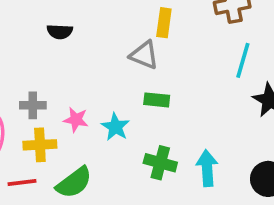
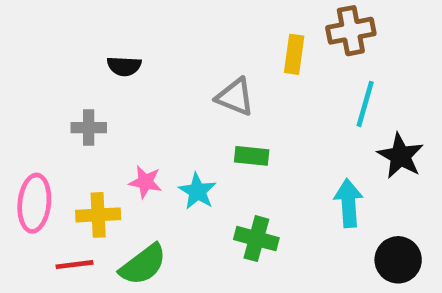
yellow rectangle: (164, 23) -> (294, 54), moved
gray cross: (33, 105) -> (89, 128), moved
cyan arrow: (207, 168) -> (349, 203), moved

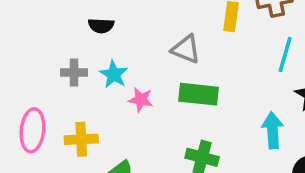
green rectangle: (252, 156) -> (198, 94), size x1.5
pink star: (145, 182) -> (141, 100), moved
cyan star: (197, 191) -> (114, 74), moved

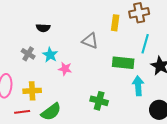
gray cross: (74, 73) -> (28, 54), turned 32
green rectangle: (198, 94) -> (123, 63), moved

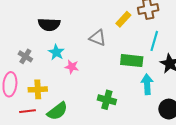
yellow rectangle: (115, 23) -> (123, 19), turned 35
black semicircle: (43, 28) -> (49, 24), size x1.5
gray cross: (28, 54) -> (25, 56), moved

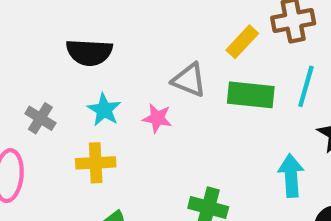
green rectangle: (132, 61) -> (251, 95), moved
pink star: (72, 67) -> (157, 118), moved
yellow cross: (38, 89) -> (96, 163), moved

